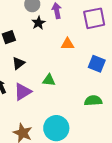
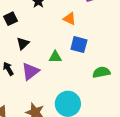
orange triangle: (68, 44) -> (70, 19), turned 32
blue square: (97, 64) -> (79, 45), moved

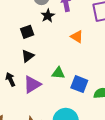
black square: (11, 19) -> (27, 32), moved
blue square: (79, 45) -> (79, 84), moved

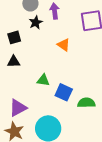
black triangle: (28, 56) -> (14, 62), turned 32
purple triangle: (32, 85) -> (18, 108), moved

